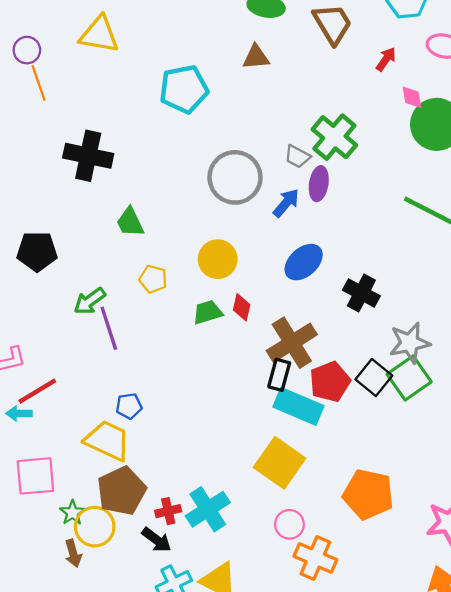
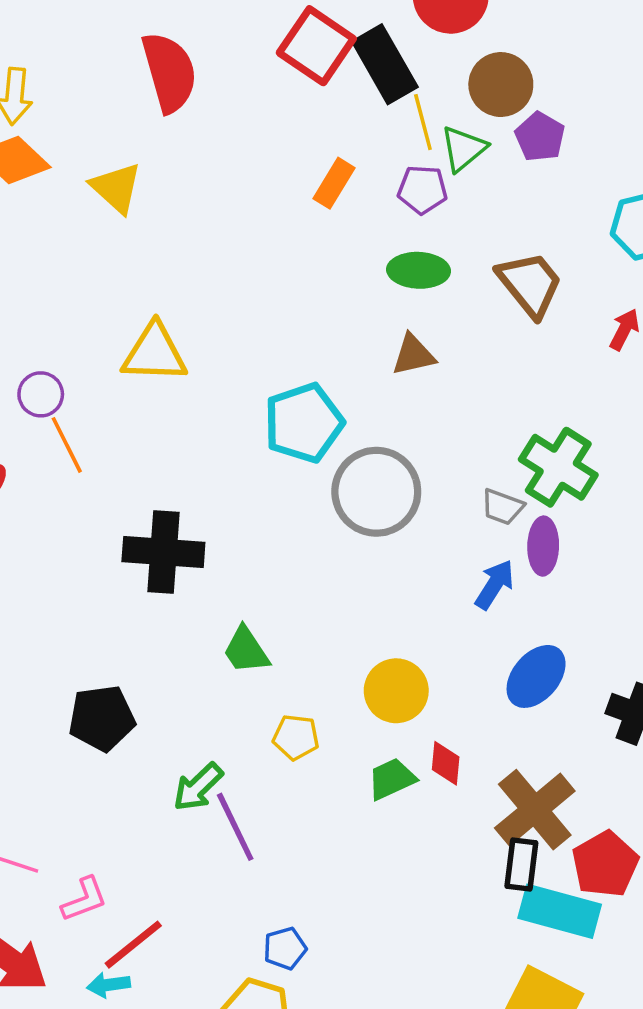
gray circle: (235, 177) -> (376, 492), moved

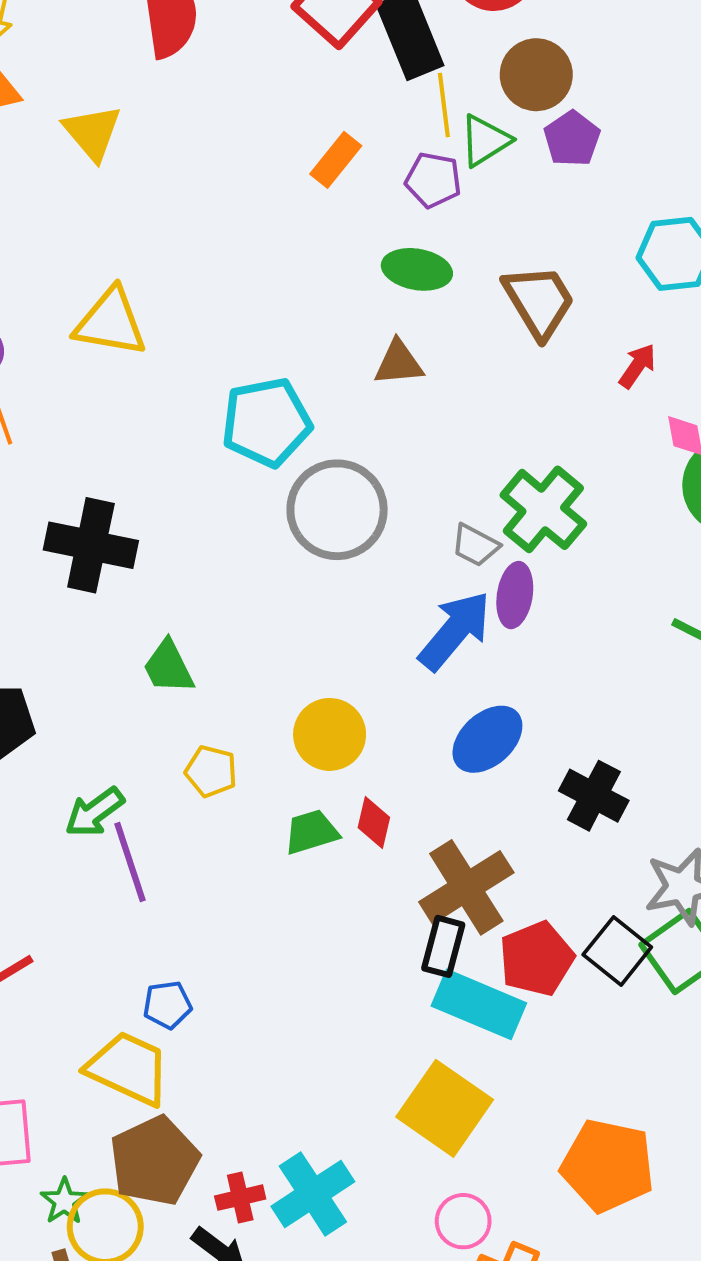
blue arrow: (494, 585) -> (455, 631), size x1.5

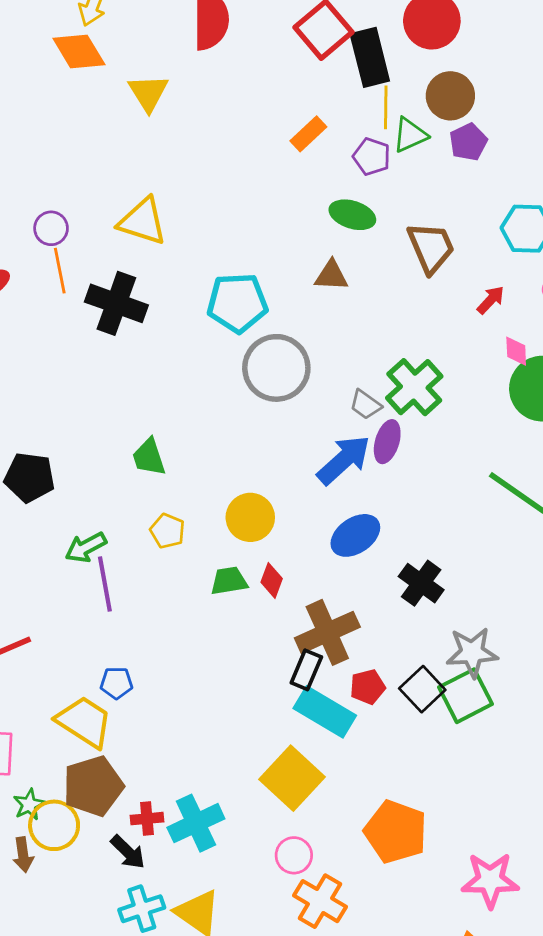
black cross: (91, 545) -> (116, 303), moved
red pentagon: (537, 959) -> (368, 687), size x0.7

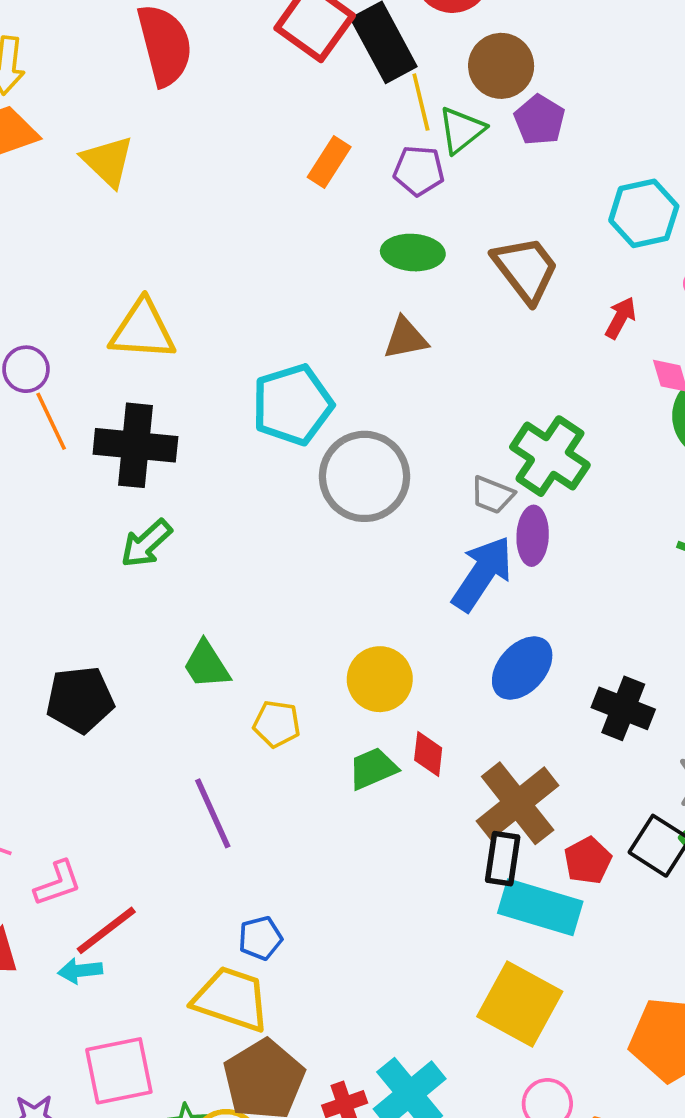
green trapezoid: (149, 457) -> (206, 665), moved
green arrow: (86, 547) -> (146, 543), moved

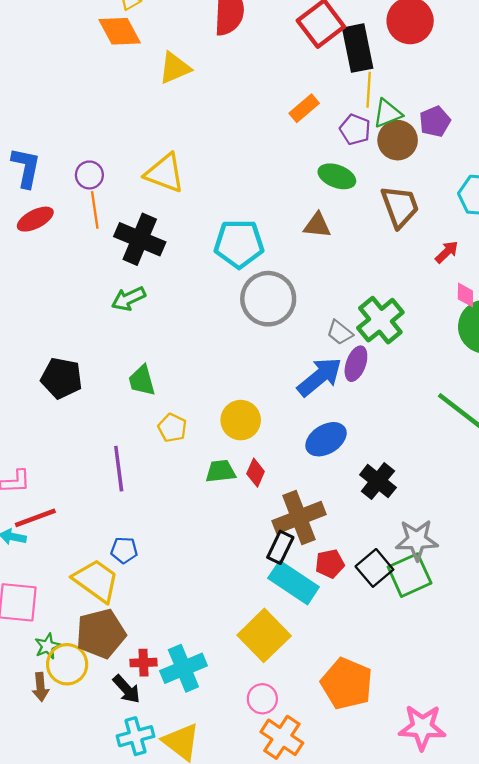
brown circle: (501, 66) -> (398, 140), moved
yellow triangle: (108, 161) -> (175, 68), turned 36

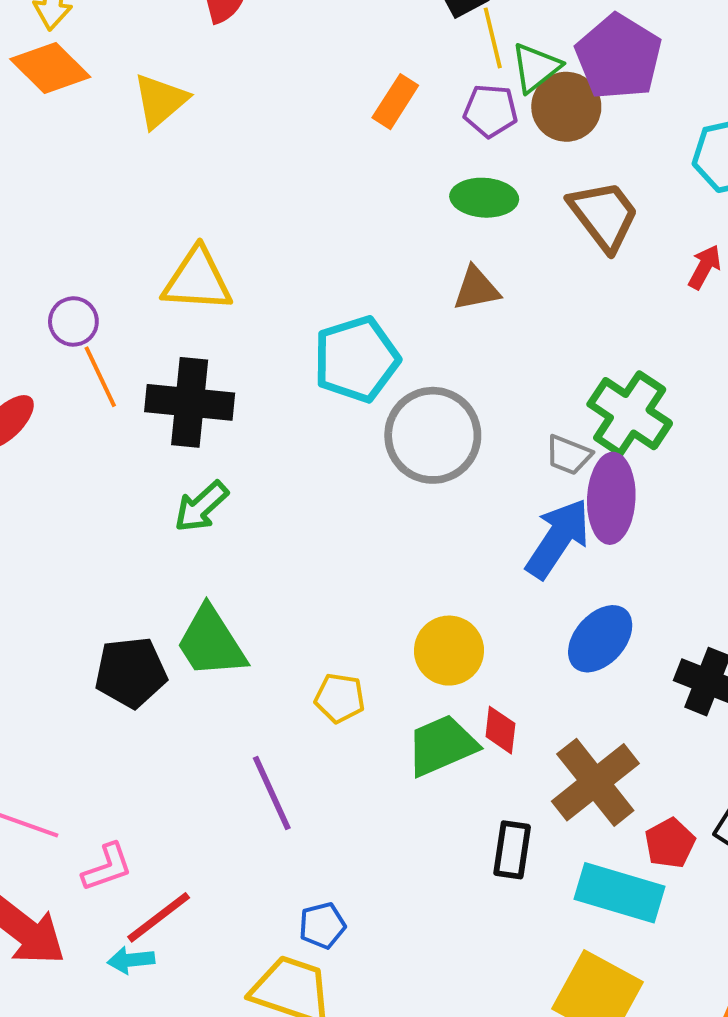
purple pentagon: (435, 122) -> (619, 57), size x1.6
purple ellipse: (356, 364) -> (611, 498), size x1.4
green trapezoid: (142, 380) -> (211, 642), moved, size x1.4
green trapezoid: (221, 471) -> (442, 745), size x1.4
black rectangle: (280, 547) -> (512, 850), moved

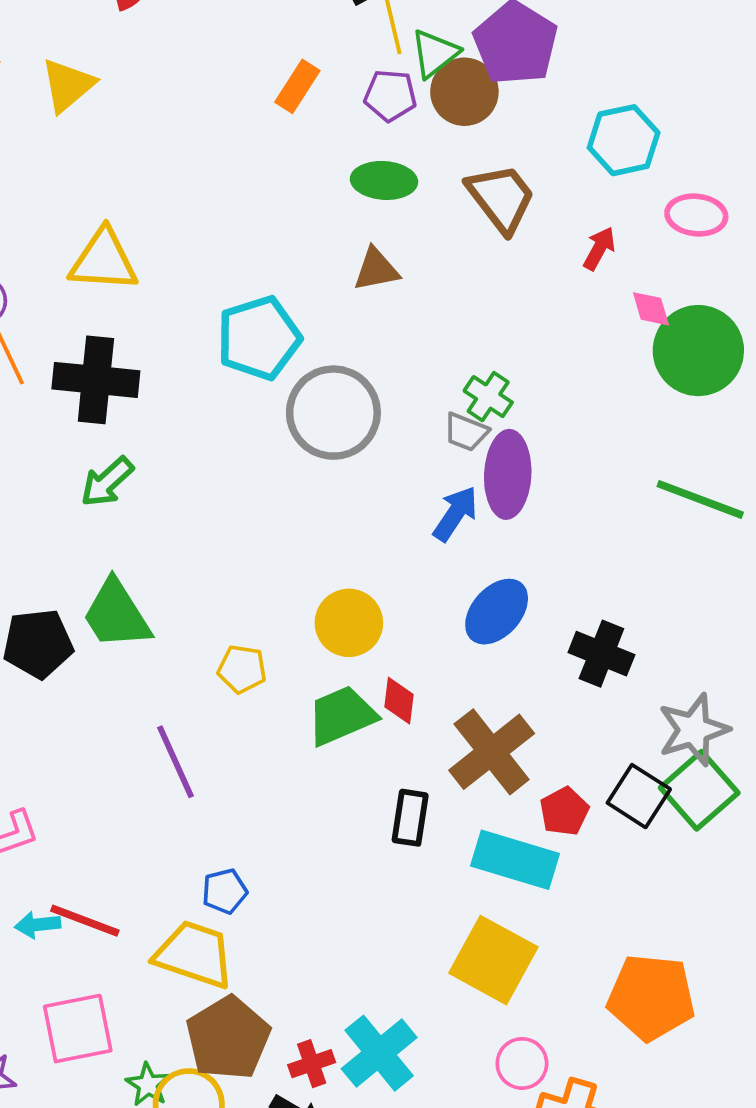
green cross: (630, 414) -> (488, 397), moved, size x0.6
blue arrow: (558, 539) -> (455, 514), size x0.7
red line: (159, 917) -> (85, 921), moved, turned 58

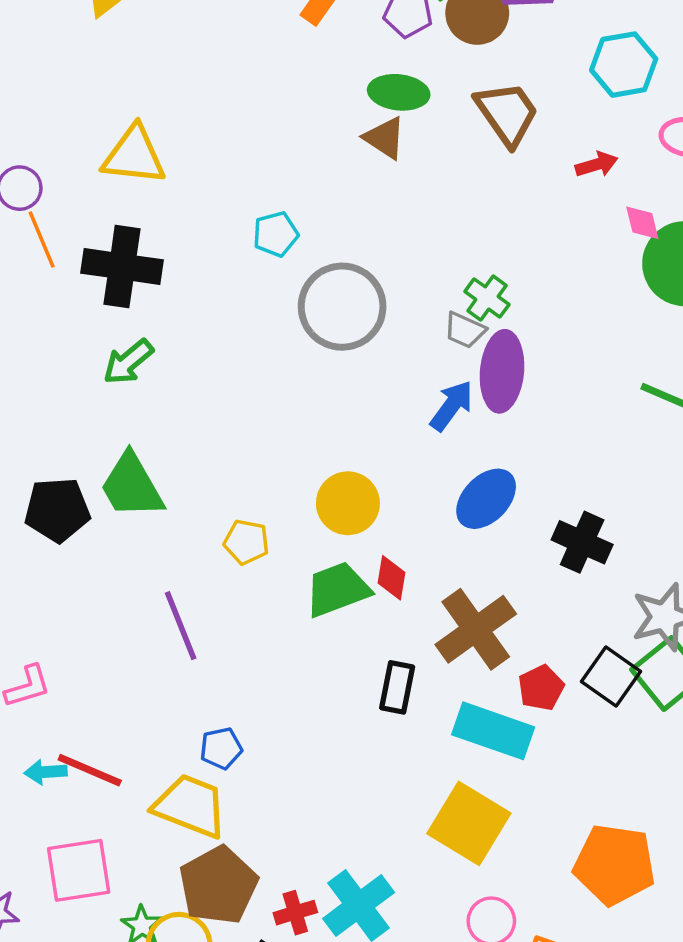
red arrow: (599, 248) -> (597, 164), turned 42
brown triangle: (376, 269) -> (385, 138), moved, turned 42
cyan pentagon: (259, 338) -> (276, 234), size x0.6

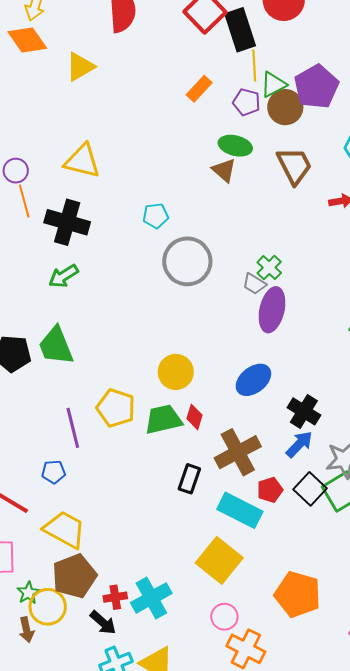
blue arrow: (452, 406) -> (299, 444), moved
yellow pentagon: (246, 542) -> (116, 408), moved, size x1.5
blue pentagon: (221, 748) -> (54, 472), moved

